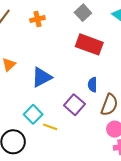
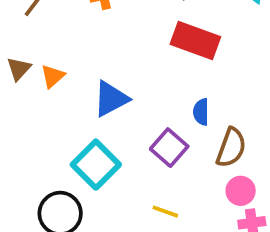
cyan square: (33, 114) -> (96, 165), size x1.4
yellow line: (50, 127) -> (165, 212), moved

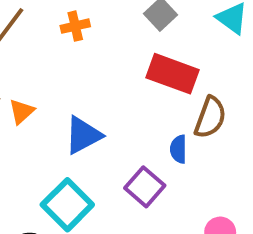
brown semicircle: (231, 148) -> (210, 117), moved

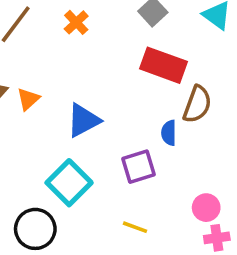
orange cross: (75, 26) -> (76, 22), turned -30
purple square: (145, 187) -> (139, 167), turned 32

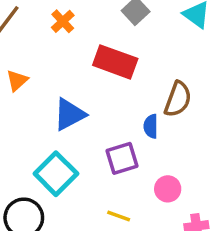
red rectangle: (163, 65) -> (115, 62), moved
orange triangle: (28, 99) -> (17, 81), moved
pink circle: (206, 208) -> (168, 189), moved

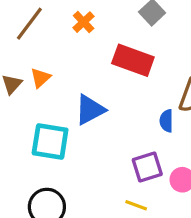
purple square: (122, 158) -> (147, 167), moved
cyan square: (56, 174) -> (50, 141), moved, turned -36

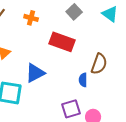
orange cross: (84, 22) -> (31, 18), turned -32

